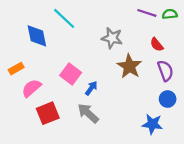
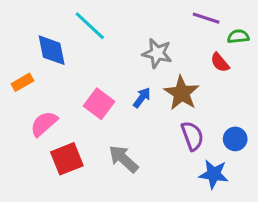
green semicircle: (170, 14) -> (238, 36), moved
orange rectangle: (16, 69) -> (22, 82), moved
purple semicircle: (165, 71) -> (192, 136), moved
blue arrow: (91, 88) -> (142, 98), moved

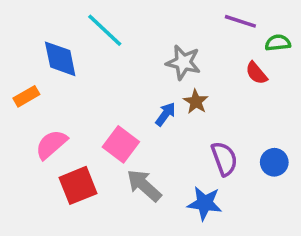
brown star: (182, 93) -> (196, 102), moved, size x0.6
pink square: (99, 104) -> (121, 144), moved
blue star: (214, 174) -> (205, 203), moved

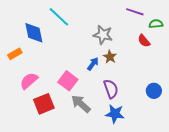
purple semicircle: (224, 159) -> (111, 89), moved

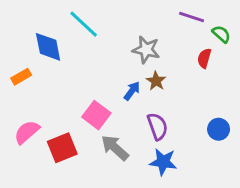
green semicircle: (156, 24) -> (221, 34), turned 48
red semicircle: (144, 41) -> (204, 58), turned 56
pink semicircle: (29, 81) -> (27, 132), moved

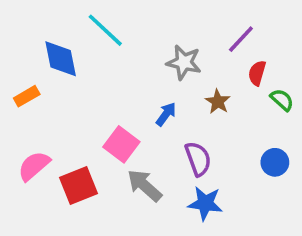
purple line: (192, 17) -> (241, 39), moved, turned -65
green semicircle: (221, 34) -> (282, 100), moved
brown star: (156, 81) -> (218, 102), moved

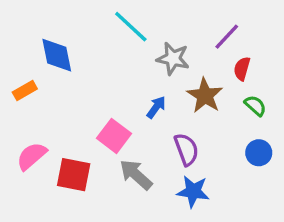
cyan line: (105, 30) -> (131, 27), moved
green semicircle: (282, 100) -> (255, 106), moved
brown star: (218, 102) -> (205, 96), size x1.5
red square: (78, 186) -> (74, 175), turned 33

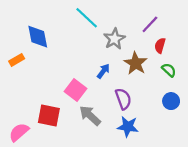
gray star: (173, 59) -> (114, 39), turned 30
pink semicircle: (32, 156) -> (19, 132), moved

